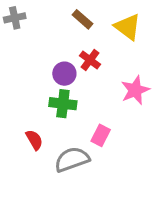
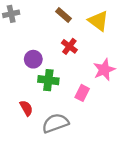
purple circle: (64, 74) -> (33, 59), moved
pink rectangle: (101, 135) -> (82, 93), moved

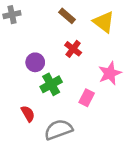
green cross: (48, 80) -> (51, 84), turned -36

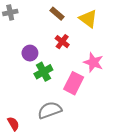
pink star: (110, 73) -> (93, 62), turned -30
pink rectangle: (87, 98) -> (74, 83), size x1.5
red semicircle: (28, 114) -> (13, 124), moved

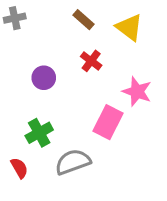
green cross: (43, 72) -> (39, 133), moved
red semicircle: (13, 124) -> (19, 168), moved

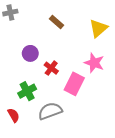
brown rectangle: (84, 20) -> (56, 22), moved
yellow triangle: (129, 27) -> (98, 28), moved, turned 42
red cross: (91, 61) -> (51, 68), moved

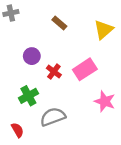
pink star: (94, 63) -> (105, 101), moved
pink rectangle: (74, 84) -> (85, 69), moved, turned 30
red semicircle: (14, 115) -> (17, 130), moved

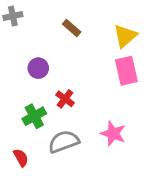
pink rectangle: (85, 69) -> (126, 71), moved, turned -70
red cross: (54, 72) -> (65, 99), moved
pink star: (105, 101) -> (113, 134), moved

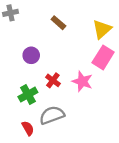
pink rectangle: (126, 71) -> (103, 57), turned 45
pink star: (113, 134) -> (82, 81), moved
red semicircle: (21, 158) -> (28, 128), moved

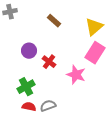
red cross: (53, 80) -> (49, 62), moved
gray semicircle: (52, 115) -> (48, 106), size x0.7
red semicircle: (28, 128) -> (29, 107), moved, turned -48

